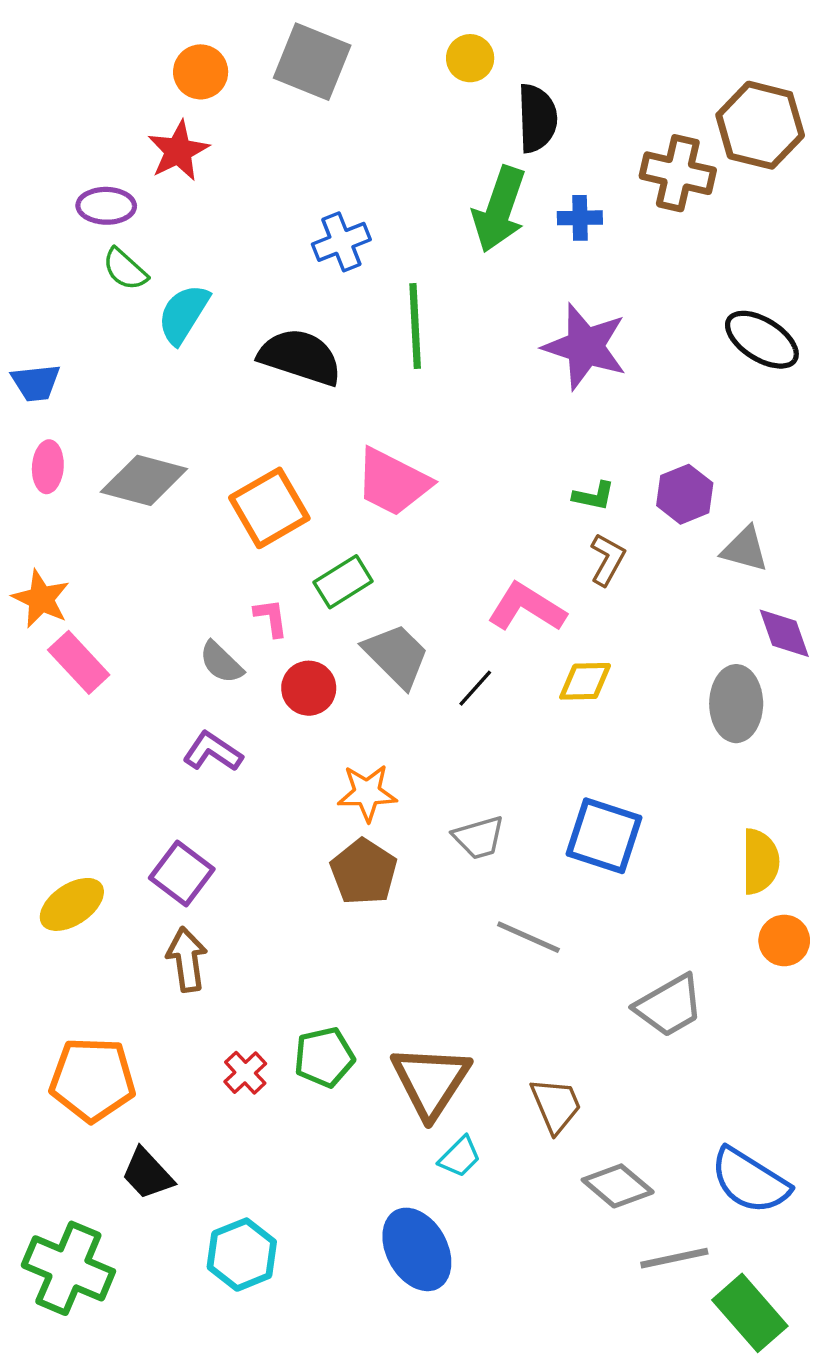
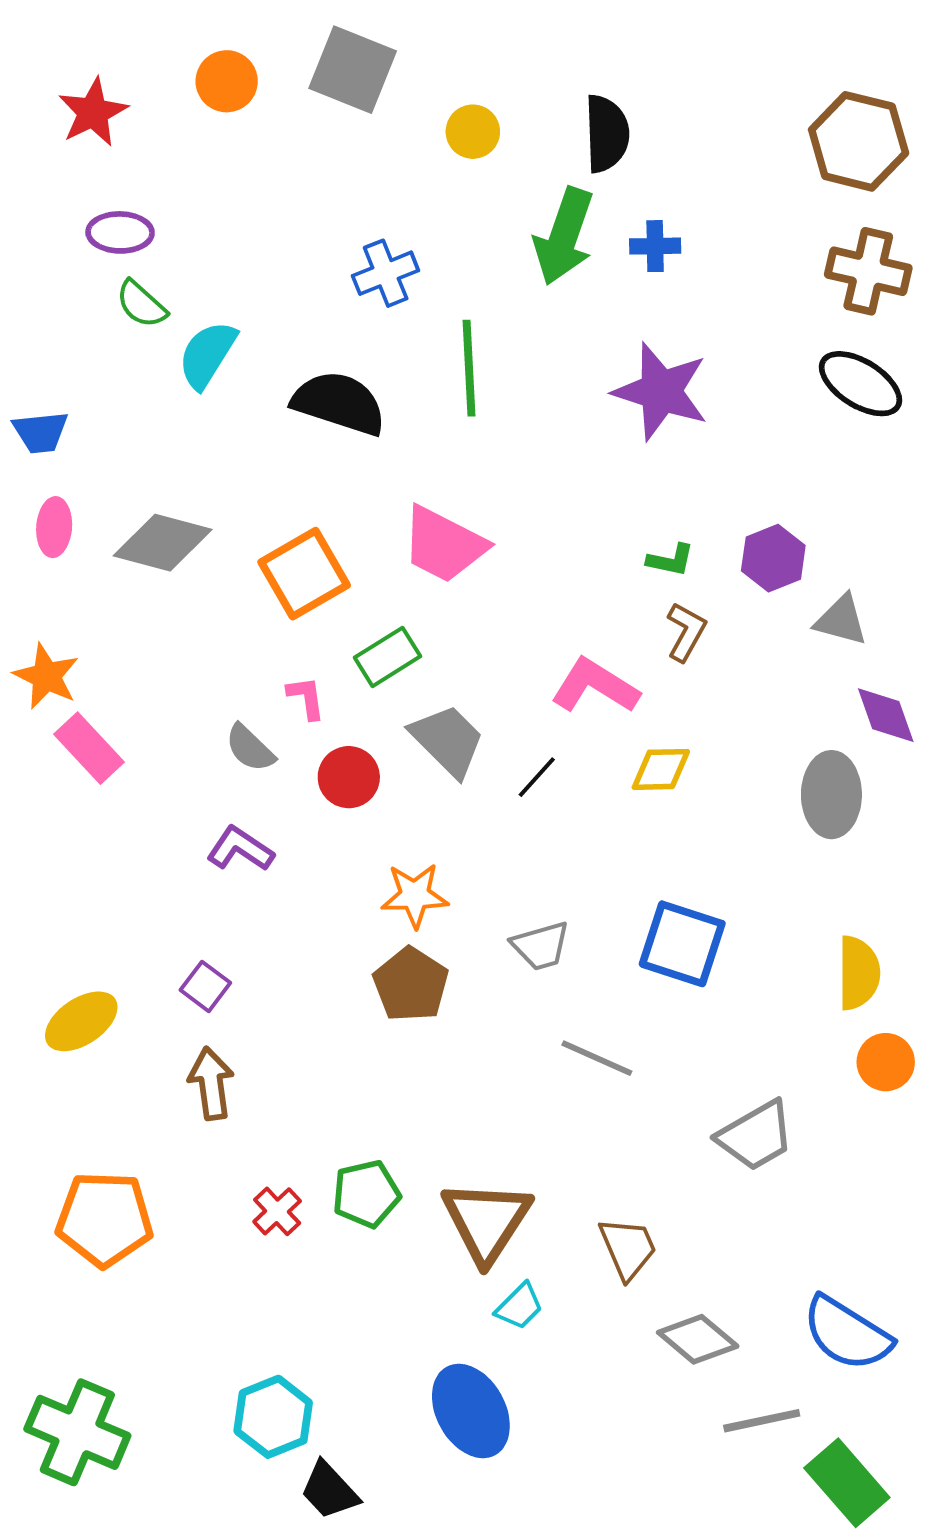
yellow circle: (470, 58) -> (473, 132), moved
red star: (178, 151) -> (93, 112), moved
brown cross: (678, 173) -> (868, 271), moved
purple square: (182, 874) -> (205, 986), size x0.7
black trapezoid: (147, 1174) -> (329, 1490), moved

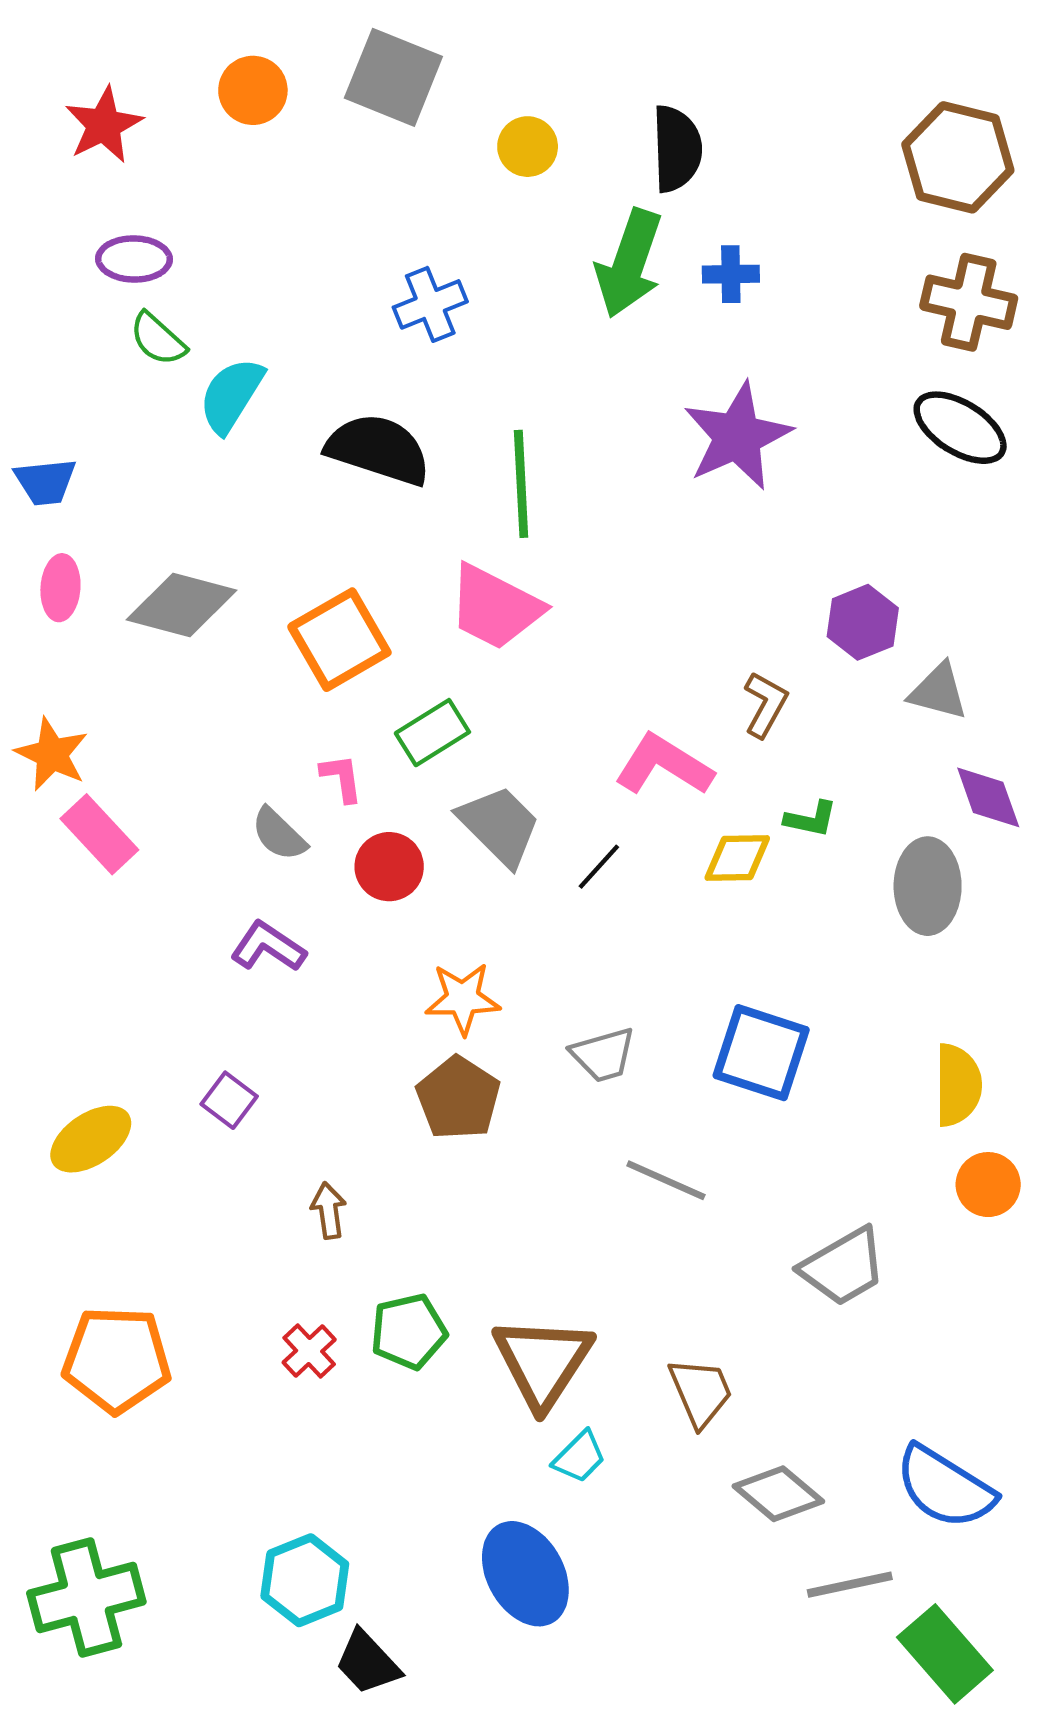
green line: (469, 368) -> (521, 484), moved
purple star: (661, 391) -> (737, 436), turned 30
green L-shape: (671, 560) -> (811, 819), moved
brown arrow: (211, 1083) -> (329, 1210), moved, size x0.7
green cross: (77, 1432) -> (86, 1598), turned -38

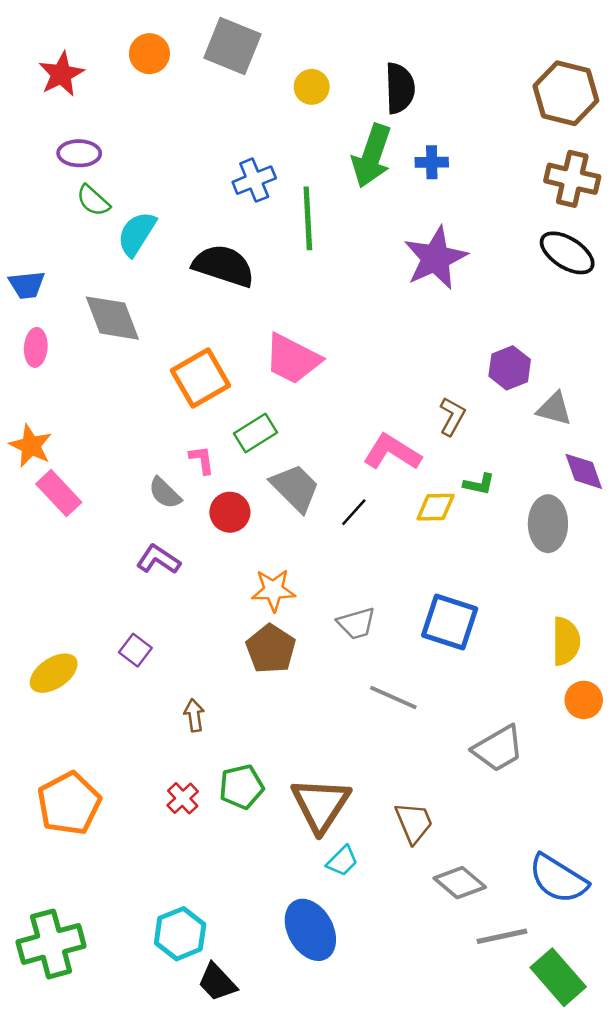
green line: (521, 484) -> (308, 218), moved
gray diamond: (182, 605) -> (112, 318), moved, turned 54
orange pentagon: (117, 1360) -> (69, 803), turned -30

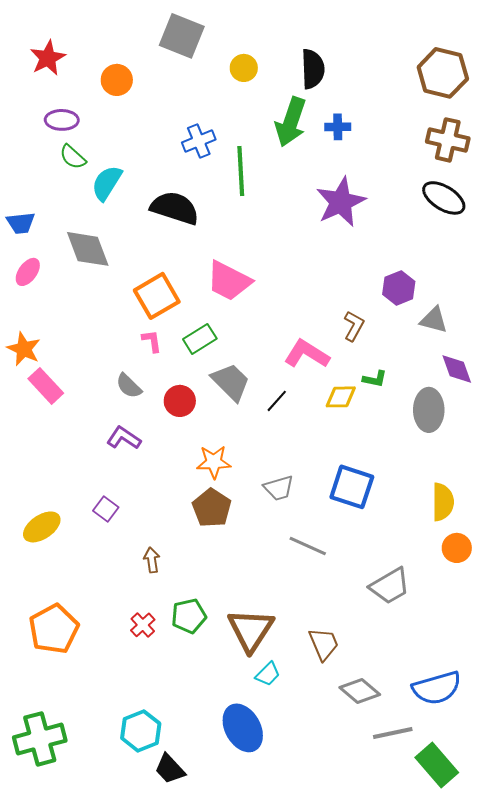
orange circle: (149, 54) -> (117, 80), moved
pink ellipse: (36, 347) -> (28, 272), turned 32
pink L-shape: (202, 460) -> (152, 341), moved
blue semicircle: (558, 879) -> (437, 688), turned -48

